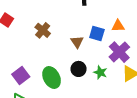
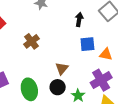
blue square: (97, 33) -> (87, 44), moved, turned -35
brown triangle: (77, 42) -> (62, 68), moved

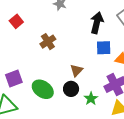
black arrow: (79, 19) -> (97, 23), size x1.5
green ellipse: (29, 89) -> (43, 89), turned -45

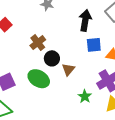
green ellipse: (43, 89) -> (39, 79), moved
black circle: (71, 89) -> (52, 58), moved

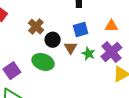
blue square: (94, 45) -> (81, 29), moved
green star: (85, 96) -> (88, 54), moved

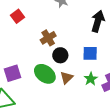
brown triangle: (71, 48) -> (67, 78), moved

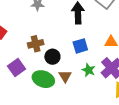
brown cross: (48, 38) -> (36, 44), turned 35
purple square: (12, 73) -> (17, 67), moved

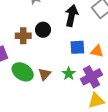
blue square: (80, 46) -> (77, 47), moved
black circle: (52, 57) -> (43, 30), moved

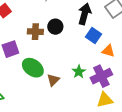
blue square: (77, 47) -> (93, 35), moved, turned 35
brown triangle: (45, 74) -> (53, 80), moved

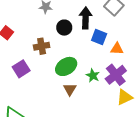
black circle: (55, 27) -> (64, 28), moved
green ellipse: (33, 68) -> (66, 66), moved, turned -55

